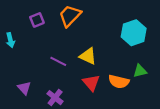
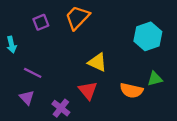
purple line: (58, 61) -> (33, 73), moved
red triangle: (91, 83) -> (88, 90), moved

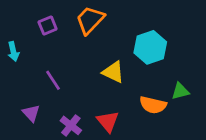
cyan hexagon: (148, 36) -> (150, 47), moved
purple line: (33, 73) -> (53, 80), moved, turned 30
red triangle: (88, 90) -> (108, 121), moved

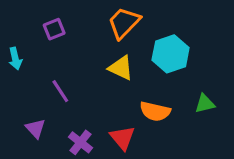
orange trapezoid: (90, 20) -> (124, 23), moved
yellow triangle: (113, 72) -> (121, 68), moved
orange semicircle: (153, 105) -> (155, 111), moved

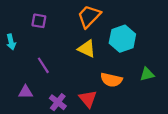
purple square: (54, 29) -> (39, 21), turned 32
purple triangle: (35, 128) -> (25, 92), turned -48

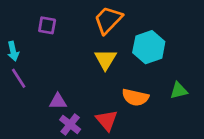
yellow triangle: (87, 49) -> (105, 59), turned 36
purple line: (43, 65) -> (19, 78), moved
purple triangle: (25, 92) -> (58, 101), moved

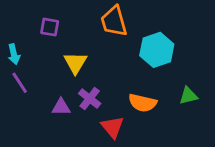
orange trapezoid: (108, 20) -> (114, 21), turned -60
yellow triangle: (105, 59) -> (75, 63), moved
purple cross: (70, 124) -> (90, 99), moved

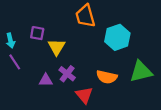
purple square: (50, 27) -> (37, 33), moved
green triangle: (188, 96) -> (141, 72), size x1.6

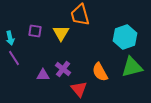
cyan hexagon: (117, 37) -> (125, 37), moved
yellow triangle: (56, 47) -> (61, 33), moved
orange semicircle: (107, 77) -> (100, 72), turned 48

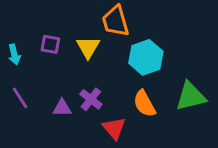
cyan hexagon: (125, 37) -> (146, 57), moved
purple line: (14, 58) -> (20, 98), moved

